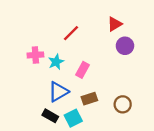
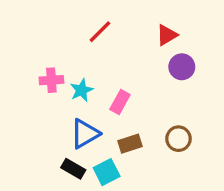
red line: (71, 33) -> (100, 32), moved
brown circle: (123, 104) -> (178, 139), moved

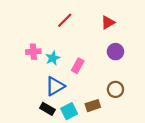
purple circle: (182, 67) -> (115, 52), moved
brown rectangle: (130, 144) -> (93, 106), moved

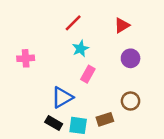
pink cross: (33, 52) -> (26, 58), moved
cyan star: (53, 58) -> (80, 49), moved
cyan square: (69, 111) -> (78, 125), turned 35

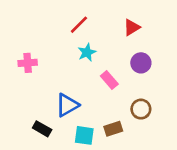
pink rectangle: (88, 74) -> (109, 80), moved, turned -70
black rectangle: (54, 123) -> (42, 129), moved

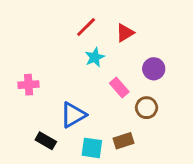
red triangle: (132, 27) -> (125, 33), moved
pink cross: (28, 63) -> (29, 85), moved
brown circle: (141, 109) -> (147, 108), moved

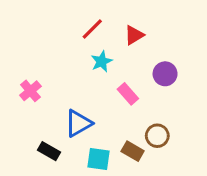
pink cross: (29, 85) -> (30, 91), turned -36
brown circle: (147, 108) -> (157, 136), moved
brown rectangle: (124, 141) -> (133, 151), turned 48

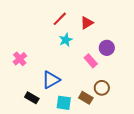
pink rectangle: (128, 94) -> (91, 61), moved

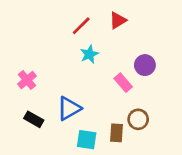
red triangle: (87, 23) -> (118, 20), moved
black rectangle: (32, 98) -> (34, 119), moved
brown rectangle: (86, 98) -> (116, 133), turned 64

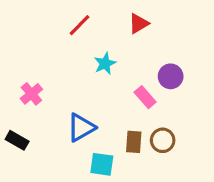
red line: (81, 26) -> (79, 25), moved
black rectangle: (34, 119) -> (17, 140), moved
brown rectangle: (116, 133) -> (134, 142), moved

